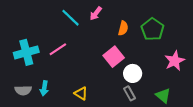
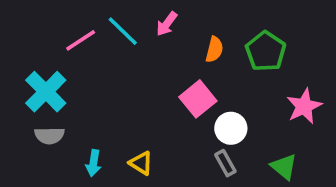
pink line: (58, 49) -> (81, 40), moved
cyan cross: (26, 52) -> (46, 92), turned -30
cyan arrow: (44, 88) -> (93, 163), moved
gray semicircle: (23, 90) -> (49, 136), moved

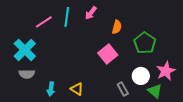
cyan line: (123, 31) -> (67, 17), turned 54
green pentagon: (266, 51) -> (145, 43), moved
pink star: (304, 106) -> (166, 71), moved
white circle: (231, 128) -> (141, 76), moved

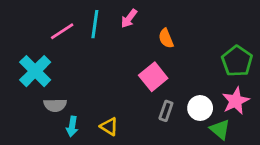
orange semicircle: (117, 27) -> (166, 38), turned 144
green pentagon: (145, 43) -> (237, 61), moved
gray semicircle: (27, 74) -> (55, 105), moved
gray rectangle: (123, 89) -> (166, 111), moved, turned 48

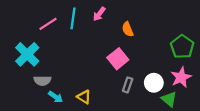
cyan arrow: (72, 126) -> (56, 97), turned -64

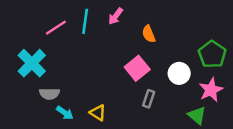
white circle: (154, 83) -> (179, 73), moved

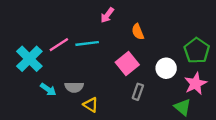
cyan line: (85, 21) -> (87, 43), moved, turned 75
pink line: (56, 28) -> (59, 45), moved
gray semicircle: (50, 94) -> (74, 87), moved
cyan arrow: (65, 113) -> (48, 89), moved

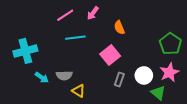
pink line: (59, 45) -> (65, 15), moved
cyan cross: (29, 59) -> (25, 51), turned 30
white circle: (166, 68) -> (144, 75), moved

